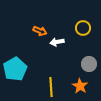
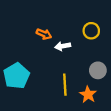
yellow line: (51, 87) -> (65, 85), moved

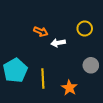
yellow line: (65, 85) -> (43, 79), moved
orange star: (88, 95) -> (69, 88), moved

